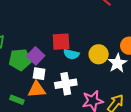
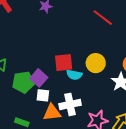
yellow circle: (99, 54) -> (96, 63), moved
orange triangle: (37, 89) -> (52, 113), moved

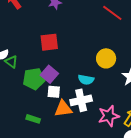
red square: (64, 63) -> (49, 42), moved
cyan semicircle: (74, 75) -> (86, 80), moved

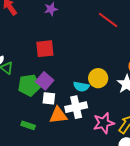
yellow circle: (106, 58) -> (98, 78), moved

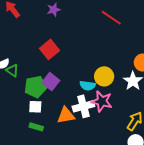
red square: (45, 49) -> (49, 49), turned -30
white square: (49, 98) -> (35, 107), moved
pink star: (104, 123) -> (102, 101), moved, turned 30

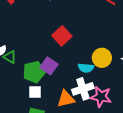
red square: (49, 49) -> (62, 36), moved
pink star: (102, 101) -> (101, 97), moved

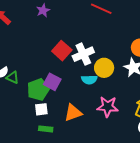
white cross: (83, 89) -> (83, 54), moved

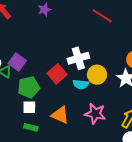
red square: (62, 51) -> (57, 74), moved
purple square: (52, 82) -> (17, 62), moved
orange triangle: (73, 113) -> (60, 115), turned 36

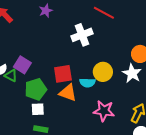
white cross: (78, 58) -> (82, 35), moved
red square: (57, 74) -> (63, 74), turned 36
orange triangle: (60, 115) -> (68, 93), moved

